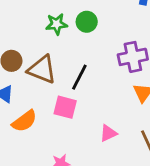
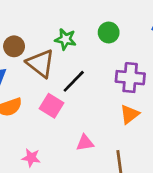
green circle: (87, 22) -> (109, 33), moved
green star: (57, 24) -> (65, 39), moved

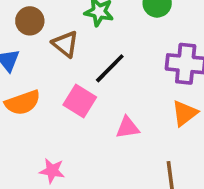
brown triangle: (41, 63) -> (65, 44), size x0.7
pink triangle: (85, 143) -> (128, 128), moved

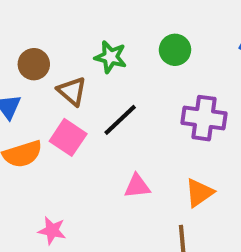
pink square: (80, 101) -> (68, 137), moved
orange triangle: (185, 113) -> (199, 193), moved

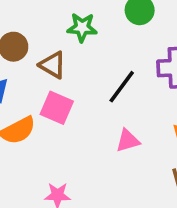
black line: (120, 120) -> (122, 87), moved

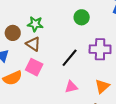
green star: (82, 27) -> (35, 24), moved

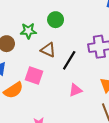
green circle: (82, 17) -> (56, 20), moved
brown triangle: (33, 44) -> (48, 50), moved

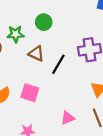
pink square: (34, 76) -> (30, 93), moved
pink triangle: (75, 90) -> (68, 118), moved

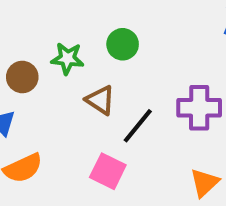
pink square: (30, 93) -> (108, 171), moved

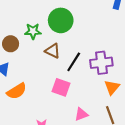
green circle: (123, 44) -> (61, 20), size x1.5
purple cross: (199, 108) -> (101, 63), moved

